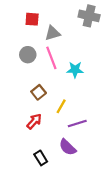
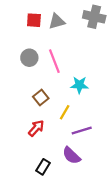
gray triangle: (52, 33) -> (57, 21), moved
cyan star: (75, 70) -> (79, 85), moved
black rectangle: (41, 158) -> (43, 167), turned 64

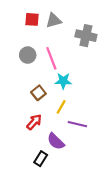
gray cross: (94, 17) -> (86, 36), moved
cyan star: (79, 85) -> (63, 81), moved
purple line: (82, 130) -> (77, 124), turned 30
purple semicircle: (71, 155) -> (56, 141), moved

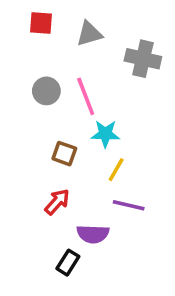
red square: (32, 19) -> (41, 23), moved
brown square: (38, 93) -> (64, 154), turned -32
yellow line: (61, 107) -> (116, 170), moved
purple semicircle: (56, 141) -> (93, 234), turned -42

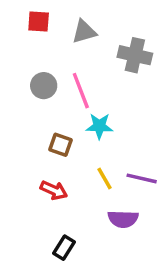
yellow line: (116, 170) -> (104, 178), moved, turned -60
red arrow: (57, 202) -> (54, 190), turned 72
purple line: (129, 205) -> (142, 178), moved
purple semicircle: (93, 234) -> (123, 219), moved

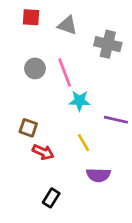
gray triangle: (84, 32) -> (67, 25), turned 35
brown square: (61, 145) -> (28, 128), moved
purple line: (142, 178) -> (116, 120), moved

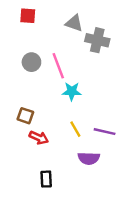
gray triangle: (67, 25) -> (74, 23), moved
purple line: (116, 120) -> (105, 132), moved
black rectangle: (51, 198) -> (46, 179), turned -35

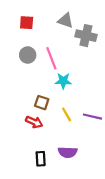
red square: (28, 16) -> (27, 23), moved
brown square: (25, 116) -> (42, 103), moved
purple semicircle: (89, 158) -> (68, 152), moved

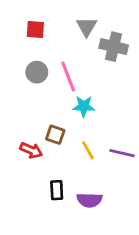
gray triangle: (65, 20) -> (87, 27), turned 42
red arrow: (34, 122) -> (31, 150), moved
black rectangle: (41, 159) -> (57, 190), moved

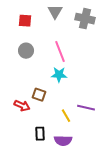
gray triangle: (87, 27) -> (55, 12), moved
gray cross: (114, 47) -> (85, 19), moved
pink line: (68, 76) -> (60, 52), moved
yellow line: (88, 150) -> (66, 116), moved

